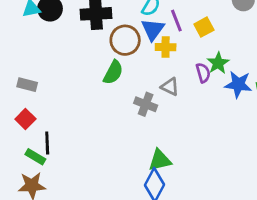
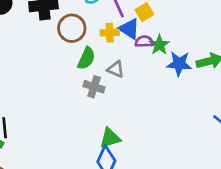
blue triangle: (153, 30) -> (129, 29), moved, turned -30
green semicircle: (113, 72) -> (86, 58), moved
purple semicircle: (203, 73) -> (144, 41), moved, turned -72

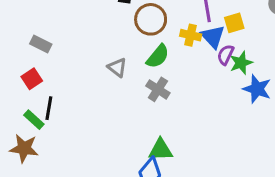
purple semicircle: (144, 41) -> (226, 55), turned -78
gray triangle: (116, 69) -> (117, 68), moved

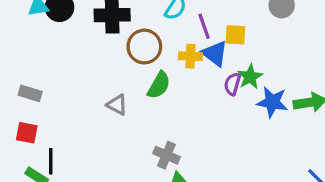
yellow square: (234, 23) -> (235, 35), turned 30
purple semicircle: (226, 55) -> (232, 84), moved
red square: (32, 79) -> (27, 133), turned -36
gray cross: (158, 89) -> (166, 155), moved

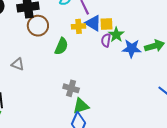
yellow square: (235, 35) -> (107, 24), moved
brown circle: (144, 47) -> (38, 26), moved
gray triangle: (117, 105) -> (18, 64), moved

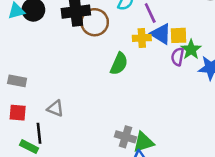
brown circle: (38, 26) -> (95, 22), moved
gray triangle: (18, 64) -> (55, 108), moved
gray cross: (71, 88) -> (125, 137), moved

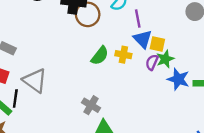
yellow cross: (142, 38) -> (123, 55), moved
gray triangle: (55, 108) -> (35, 81), size x1.6
gray cross: (125, 137) -> (91, 105), moved

